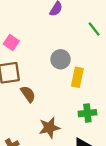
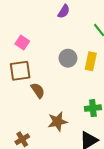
yellow rectangle: (77, 77) -> (91, 61), moved

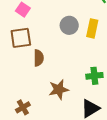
brown semicircle: (38, 90) -> (39, 58), turned 35

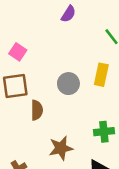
gray circle: (69, 25) -> (68, 84), moved

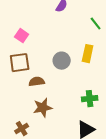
brown semicircle: (37, 110) -> (37, 82), turned -98
brown star: (61, 148) -> (43, 108), moved

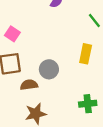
gray circle: (62, 61) -> (49, 69), moved

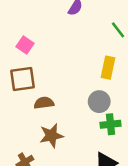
gray circle: (49, 69) -> (99, 102), moved

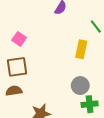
yellow rectangle: (108, 68) -> (81, 49), moved
brown semicircle: (44, 103) -> (14, 91), moved

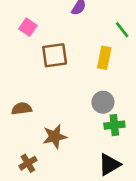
pink square: (19, 39) -> (28, 27), moved
brown square: (17, 67) -> (55, 55), moved

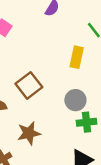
brown square: (55, 55) -> (29, 85), moved, turned -30

